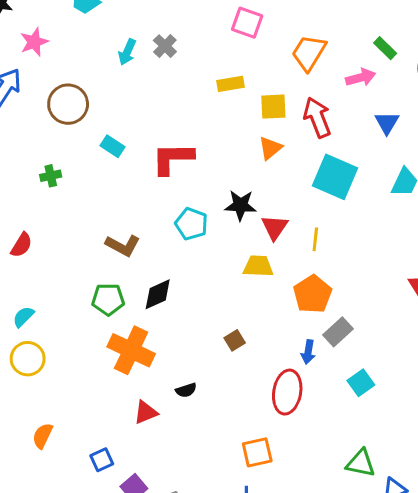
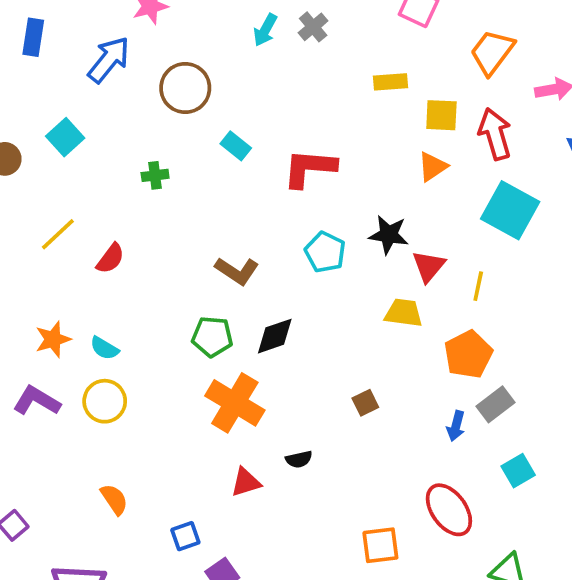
cyan semicircle: (23, 317) -> (104, 348), turned -110
red ellipse: (287, 392) -> (449, 510), moved, turned -51
orange semicircle: (43, 436) -> (114, 499), turned 115

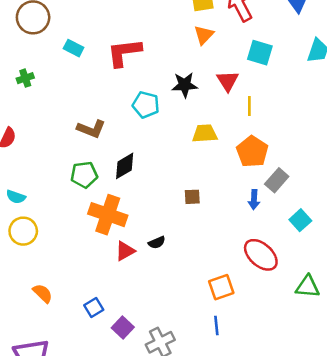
cyan square: (510, 210) -> (260, 53), size x0.7
red triangle: (429, 266) -> (228, 81), moved
brown square: (365, 403) -> (192, 197), turned 35
red triangle: (246, 482) -> (125, 251), moved

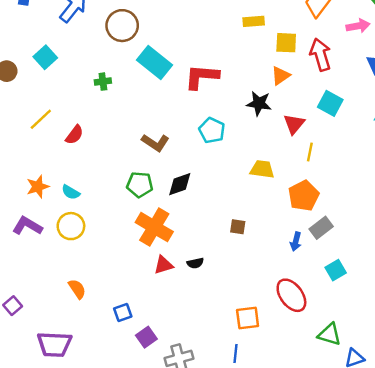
cyan rectangle: (74, 48) -> (155, 63), size x1.8
black star: (185, 85) -> (259, 103), moved

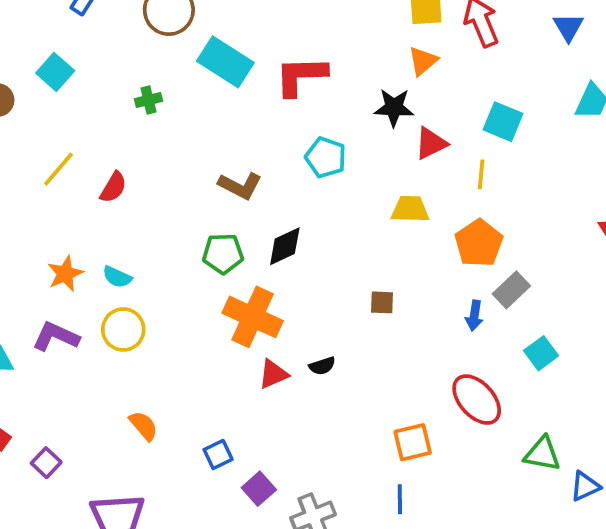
cyan square: (330, 103) -> (503, 122), moved
red triangle: (294, 124) -> (431, 143), moved, turned 30

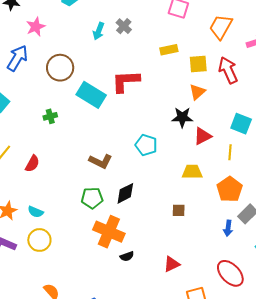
red L-shape: (301, 76) -> (126, 81), moved
brown square: (382, 302) -> (179, 210), moved
black semicircle: (322, 366) -> (127, 256), moved
red triangle: (273, 374) -> (172, 264), moved

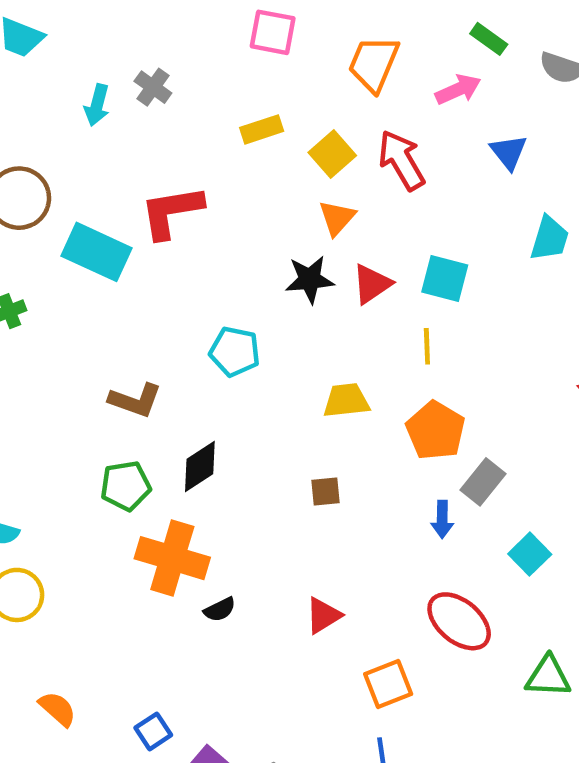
yellow square: (198, 64) -> (332, 154), turned -30
red triangle: (203, 136) -> (372, 284), moved

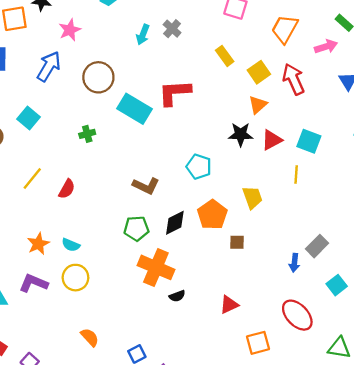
yellow rectangle: (262, 129) -> (225, 56), turned 66
yellow trapezoid: (346, 401) -> (252, 197), turned 70
orange pentagon: (436, 430) -> (212, 215), moved

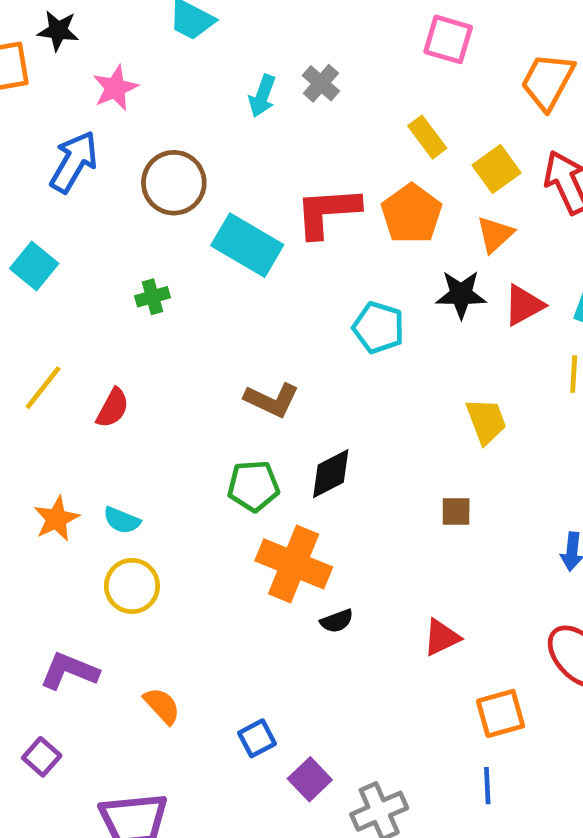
cyan pentagon: (199, 167) -> (378, 328), moved
orange pentagon: (212, 215) -> (411, 214), moved
purple L-shape: (33, 283) -> (69, 671), moved

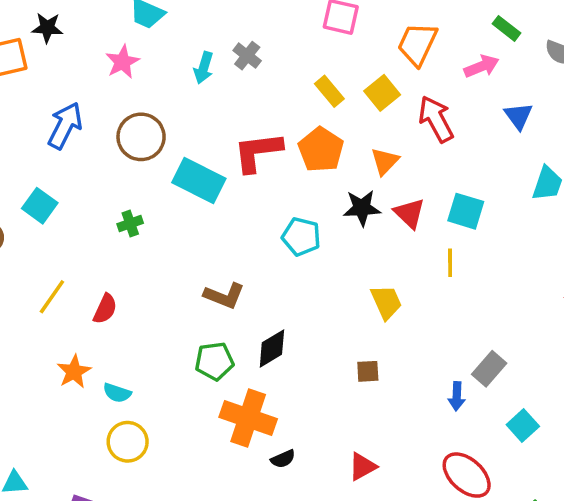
pink star: (115, 88) -> (122, 62), moved
yellow square: (497, 169) -> (382, 93), moved
red triangle: (524, 305) -> (410, 213), turned -44
orange star: (56, 519) -> (74, 372), moved

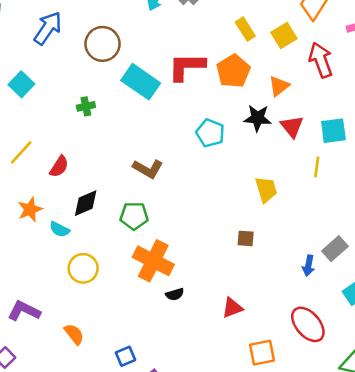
cyan square: (466, 211) -> (333, 131), turned -32
black diamond: (272, 348) -> (86, 203), moved
yellow circle: (128, 442) -> (83, 268), moved

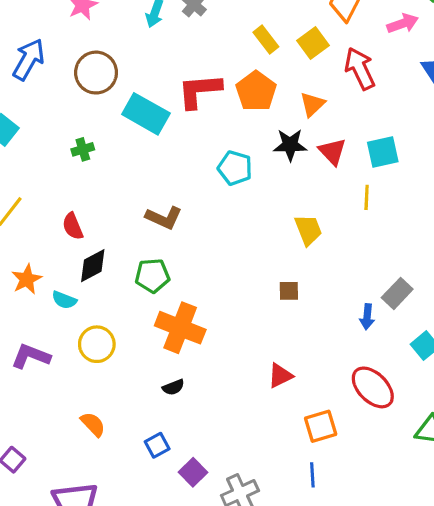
red semicircle: (59, 167) -> (73, 226), moved, turned 130
black semicircle: (175, 294) -> (173, 387), moved
purple L-shape: (24, 311) -> (31, 356), moved

